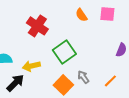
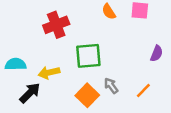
red cross: (37, 26) -> (56, 25), turned 35
green square: (64, 52) -> (88, 56), turned 30

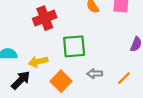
gray arrow: (111, 86) -> (95, 74), turned -56
orange square: (87, 95) -> (61, 81), moved

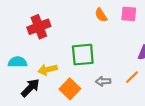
red cross: (45, 18) -> (39, 27), moved
orange line: (124, 78) -> (132, 77), moved

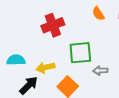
red cross: (39, 27) -> (53, 25), moved
gray arrow: (103, 81) -> (100, 71), moved

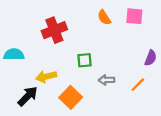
green square: (80, 53) -> (84, 60), size x0.6
cyan semicircle: (16, 60) -> (14, 54), moved

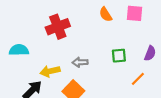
green square: (84, 60) -> (119, 56), moved
gray arrow: (107, 80) -> (80, 62), moved

